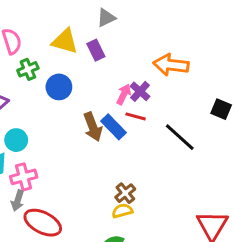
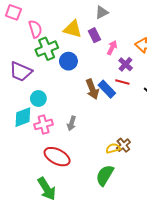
green cross: (28, 69) -> (47, 49), size x1.5
pink arrow: (124, 94) -> (112, 48), moved
brown cross: (125, 193) -> (123, 145), moved
gray arrow: (18, 200) -> (72, 123), moved

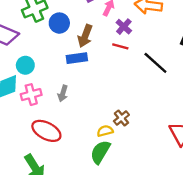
brown arrow: (92, 89) -> (85, 36), moved, turned 42
blue rectangle: (107, 89) -> (77, 58), moved, turned -54
yellow semicircle: (113, 148) -> (105, 131), moved

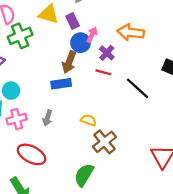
blue circle: (59, 23) -> (81, 43), moved
brown cross: (121, 118) -> (104, 142), size x1.5
yellow semicircle: (105, 131) -> (89, 120), moved, turned 35

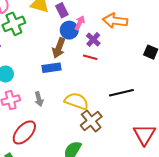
black line: (138, 88) -> (121, 93), moved, turned -55
gray arrow: (47, 118) -> (39, 99), turned -32
yellow semicircle: (89, 120) -> (77, 101), size x1.6
red ellipse: (31, 154) -> (24, 132), turned -75

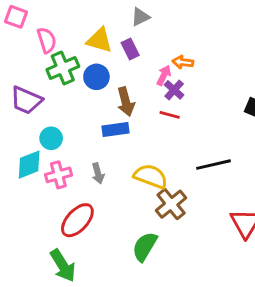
orange arrow: (115, 21) -> (183, 62), moved, size x0.6
pink arrow: (80, 23) -> (164, 75), moved
blue circle: (69, 30) -> (96, 77), moved
brown arrow: (59, 48) -> (126, 102), turned -36

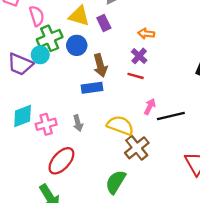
pink arrow: (164, 75) -> (150, 107), moved
cyan circle: (51, 138) -> (40, 55), moved

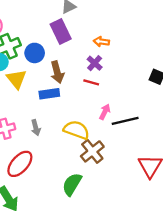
yellow triangle: (79, 16) -> (16, 79), moved, turned 35
purple rectangle: (104, 23) -> (61, 31), size x1.5

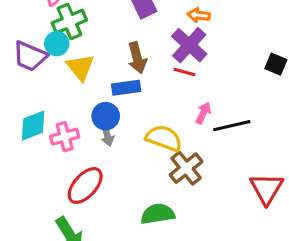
blue circle: (35, 53) -> (106, 116), moved
purple cross: (95, 63) -> (189, 45), size x1.6
green semicircle: (72, 184) -> (158, 214), turned 50

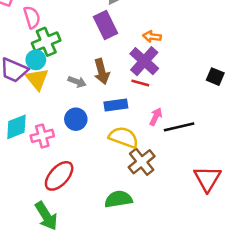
yellow triangle: (80, 67) -> (37, 79), moved
blue rectangle: (126, 88) -> (116, 105), moved
gray arrow: (107, 135) -> (77, 82), moved, turned -54

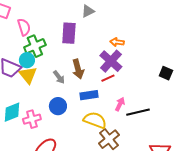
purple rectangle: (105, 25) -> (69, 33), moved, turned 30
gray arrow: (77, 82) -> (59, 77), turned 32
red line: (140, 83) -> (108, 78), turned -40

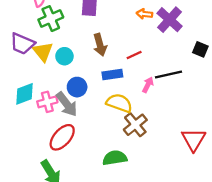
cyan circle: (27, 60) -> (64, 56), moved
purple cross: (111, 61) -> (170, 20), moved
gray arrow: (59, 77) -> (67, 104), moved, size x1.6
black line: (138, 112) -> (168, 74), moved

